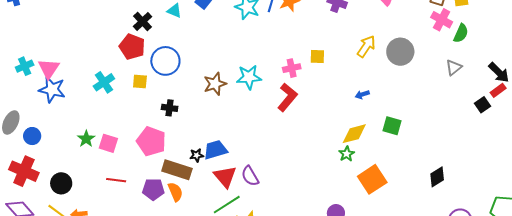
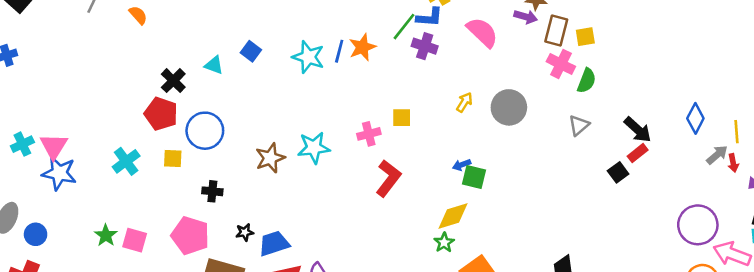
yellow arrow: (366, 46) -> (464, 102), size x0.7
red L-shape: (287, 97) -> (388, 178), moved
green square: (392, 126) -> (474, 177), moved
black star: (197, 155) -> (245, 232), moved

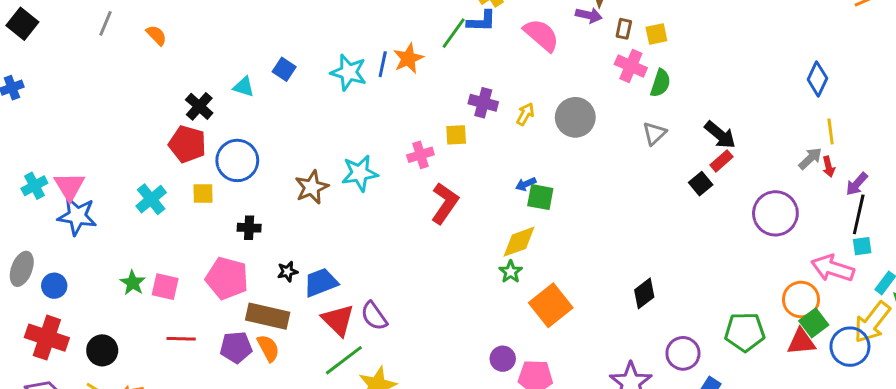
brown rectangle: (556, 31) -> (624, 29), size x0.6
purple cross: (425, 46) -> (483, 103), moved
blue diamond: (695, 118) -> (817, 79), moved
purple circle: (698, 225) -> (775, 213), moved

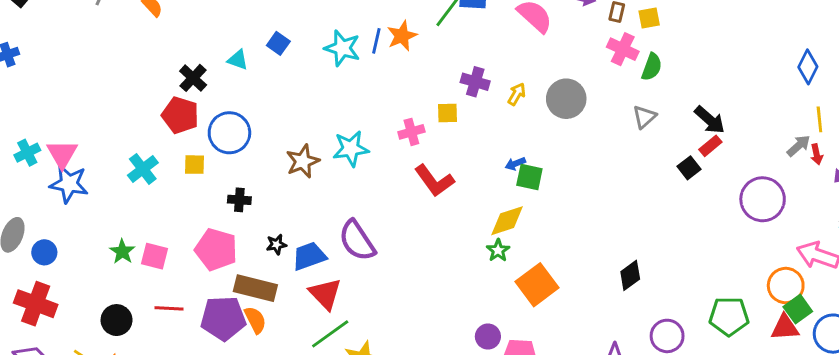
red L-shape: (445, 203) -> (434, 181), turned 108
purple semicircle: (374, 316) -> (357, 241), moved, size x1.4
purple pentagon: (236, 347) -> (223, 318), size x1.4
black circle: (102, 350) -> (117, 320), moved

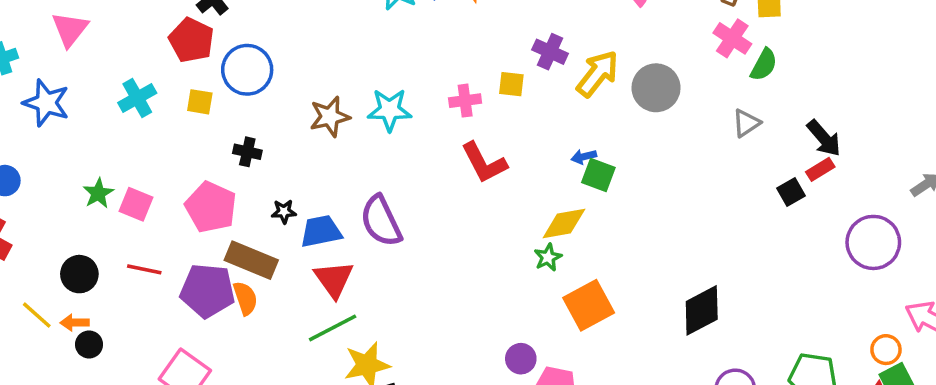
yellow arrow: (517, 94) -> (598, 74), size x1.8
pink triangle: (62, 154) -> (70, 29), moved
black diamond: (630, 275) -> (702, 310), size x1.4
orange circle: (786, 286) -> (886, 350), size x0.7

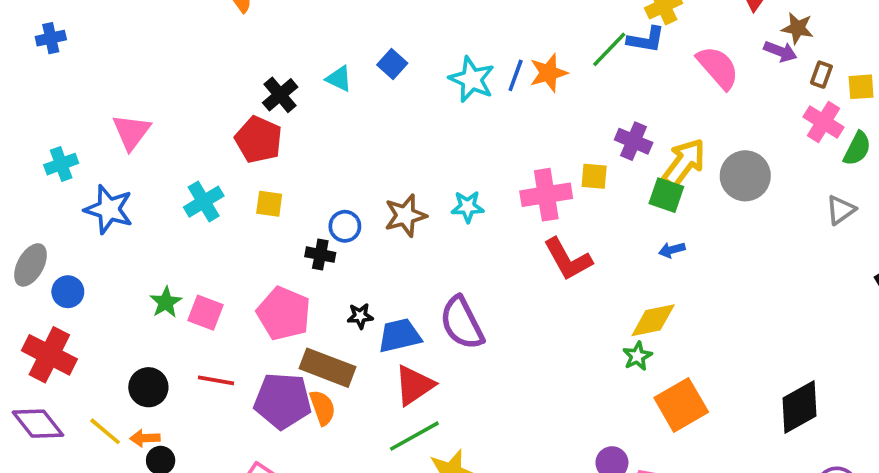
blue circle: (247, 70) -> (345, 226), moved, size x0.6
pink cross: (465, 101) -> (546, 195), size x1.5
cyan star: (389, 110) -> (468, 207), size x0.7
green square: (598, 175) -> (666, 195), moved
red triangle: (334, 279) -> (414, 385), turned 33

